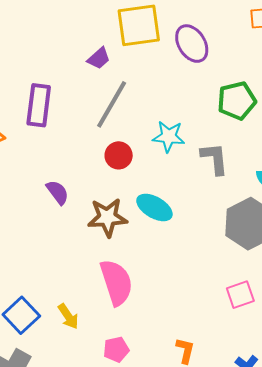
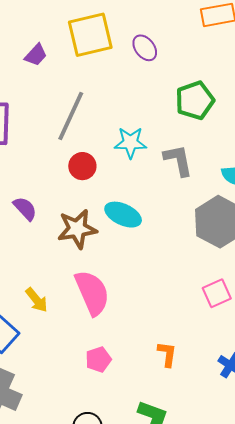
purple ellipse: (192, 44) -> (145, 48), size x0.7
purple trapezoid: (99, 58) -> (36, 55), moved
yellow arrow: (68, 316) -> (37, 300), moved

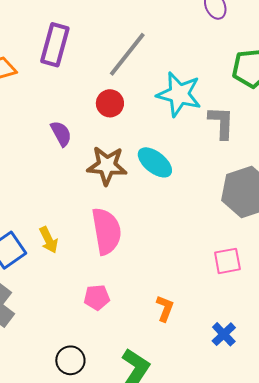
cyan star: (130, 143) -> (179, 94), size x1.4
red circle: (82, 166) -> (110, 103), moved
yellow arrow: (37, 300) -> (49, 240), moved

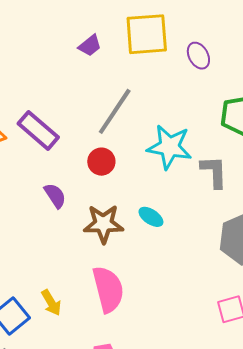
purple rectangle: (55, 45) -> (38, 130), moved, turned -60
cyan ellipse: (155, 162) -> (151, 217), size x0.7

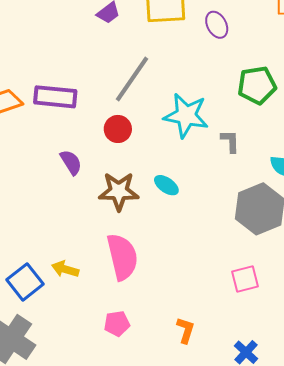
purple rectangle: (38, 130) -> (55, 97), turned -36
gray L-shape: (214, 172) -> (230, 141), size x0.7
yellow arrow: (51, 303) -> (65, 269), turned 136

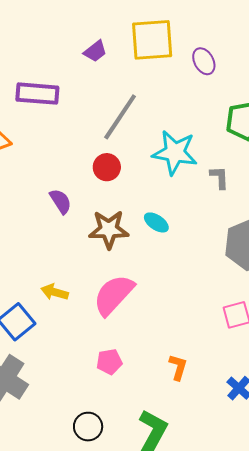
purple rectangle: (55, 97) -> (37, 94), moved
pink semicircle: (122, 257) -> (114, 295), turned -123
yellow arrow: (65, 269) -> (55, 292), moved

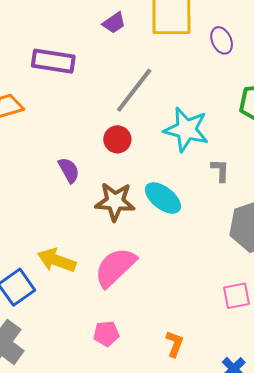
gray L-shape: (219, 177) -> (220, 170), moved
cyan ellipse: (156, 222) -> (163, 198), size x1.5
yellow arrow: (55, 292) -> (57, 260), size x1.4

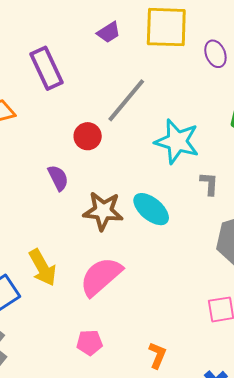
purple rectangle: (53, 61) -> (47, 68), turned 54
red circle: (117, 139) -> (88, 136), moved
yellow arrow: (57, 260) -> (43, 267), turned -141

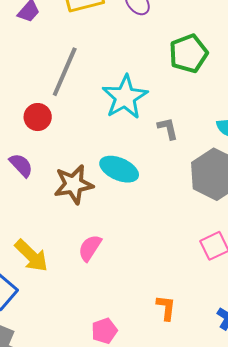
cyan star: (177, 142) -> (125, 97), turned -30
pink semicircle: (101, 277) -> (90, 248), size x0.6
pink pentagon: (89, 343) -> (104, 331), moved

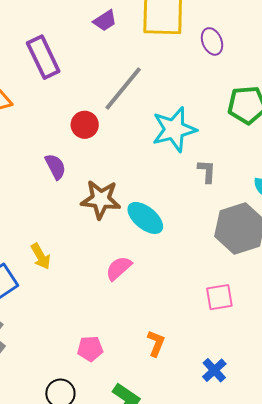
cyan ellipse: (119, 169) -> (145, 218), moved
pink semicircle: (90, 248) -> (119, 268), moved
yellow arrow: (31, 256) -> (41, 256), size x0.7

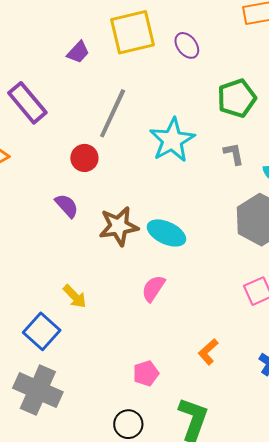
gray L-shape: (207, 171) -> (234, 154), moved
orange L-shape: (156, 343) -> (208, 352), turned -140

